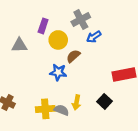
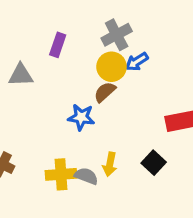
yellow circle: (58, 40) -> (112, 67), moved

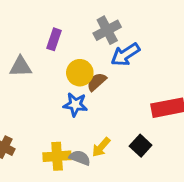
blue arrow: (137, 62) -> (125, 54), size x1.4
yellow circle: (112, 67) -> (80, 73), moved
yellow arrow: (110, 164) -> (101, 147), turned 30

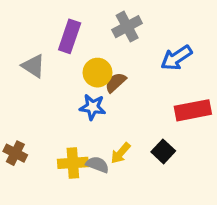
purple rectangle: (54, 39) -> (70, 36), size x1.4
blue arrow: (125, 54) -> (176, 58), moved
gray triangle: (21, 67) -> (33, 66), turned 35

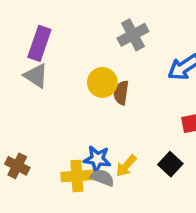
purple rectangle: (70, 36) -> (39, 43), moved
brown semicircle: (116, 82) -> (121, 93), turned -40
blue star: (93, 107) -> (97, 159), moved

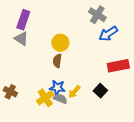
gray cross: (133, 35) -> (97, 15), moved, turned -30
brown semicircle: (121, 93) -> (57, 61), moved
yellow cross: (77, 176) -> (45, 98), turned -30

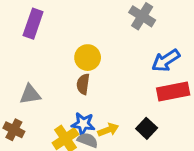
blue arrow: (108, 34) -> (166, 60), moved
gray triangle: (21, 39) -> (30, 94), moved, turned -42
yellow arrow: (74, 92) -> (108, 130), turned -152

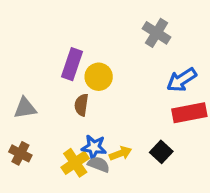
purple rectangle: (33, 24) -> (72, 64), moved
brown semicircle: (83, 84) -> (81, 105), moved
gray triangle: (30, 94) -> (25, 108), moved

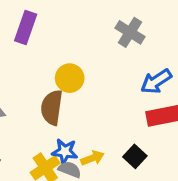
purple rectangle: (72, 64) -> (26, 28), moved
brown semicircle: (81, 105) -> (52, 107), size x1.5

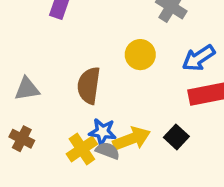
yellow circle: (70, 78) -> (140, 55), moved
yellow arrow: (92, 158) -> (132, 139), size x1.5

